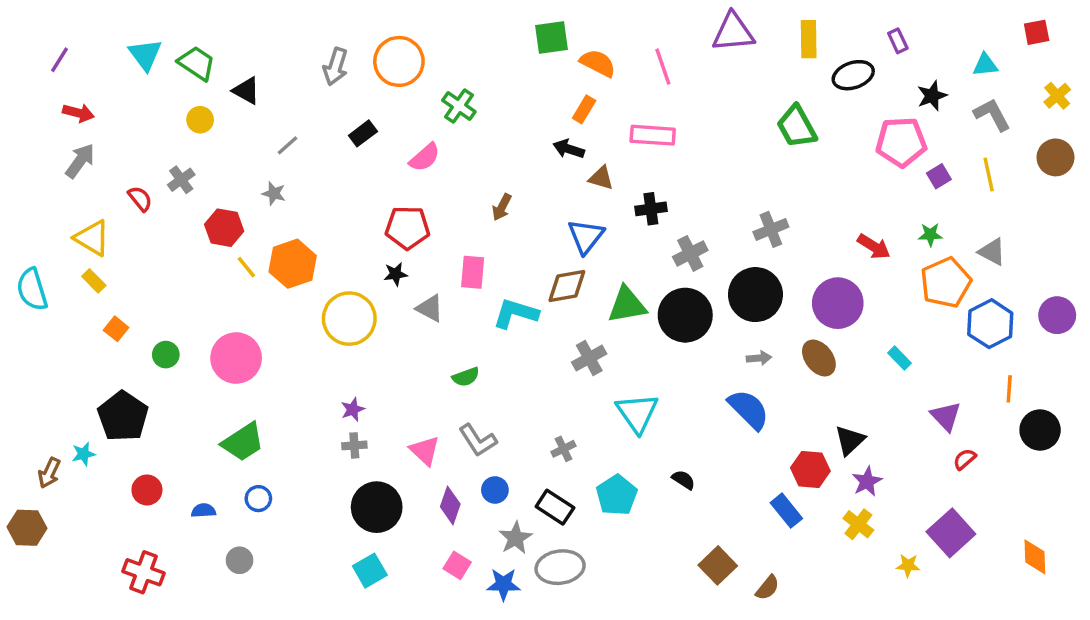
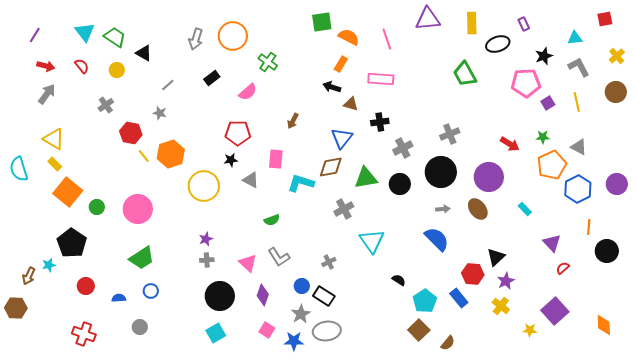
red semicircle: (140, 199) -> (82, 66), moved
black circle: (685, 315) -> (400, 184), size x0.7
orange square: (116, 329) -> (68, 192), size x2.0
blue circle: (495, 490) -> (302, 286), moved
cyan pentagon: (617, 495) -> (425, 301), moved

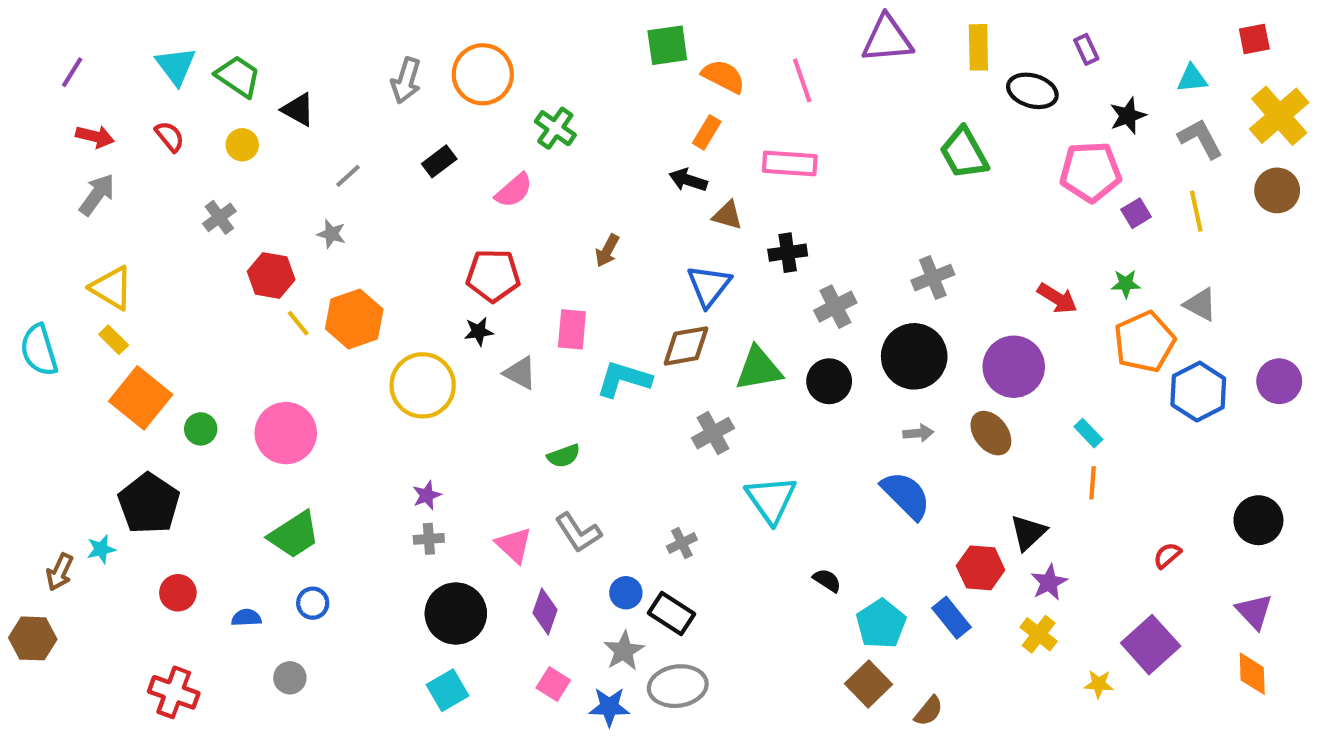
black ellipse: (498, 44) -> (1032, 91), turned 35
yellow cross: (617, 56) -> (1279, 116), size x1.8
orange line: (589, 227) -> (1093, 483), moved
purple triangle: (552, 243) -> (1254, 611), moved

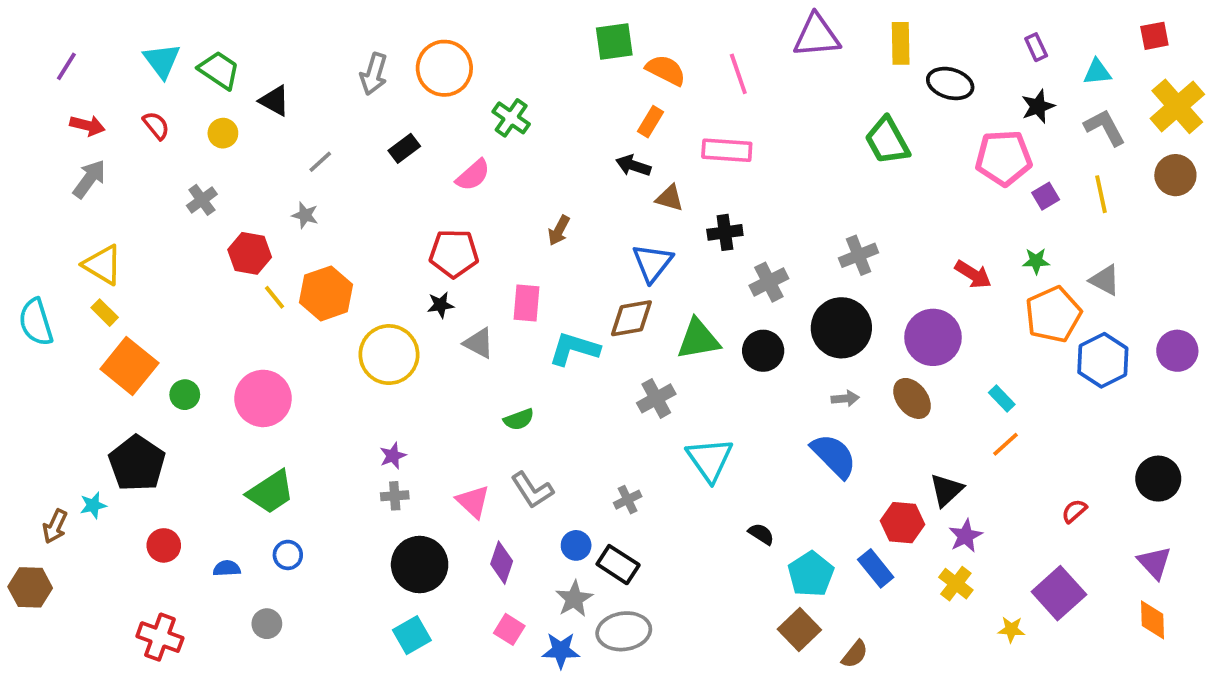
purple rectangle: (1086, 49) -> (1036, 47), moved
orange line: (1093, 483) -> (1006, 444), turned 44

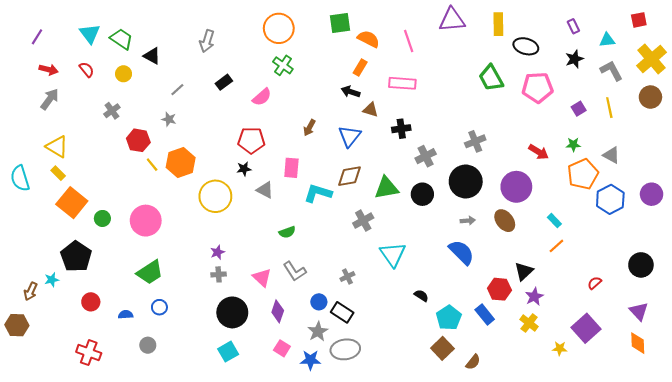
orange circle: (444, 68) -> (279, 28), moved
pink pentagon: (1004, 158) -> (537, 88), moved
blue triangle: (652, 263) -> (350, 136), moved

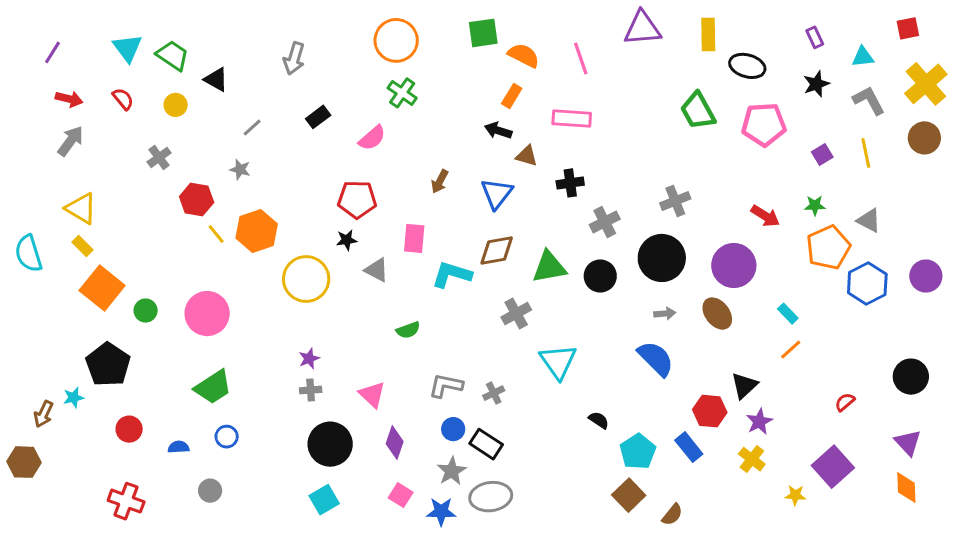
gray L-shape: (295, 271) -> (446, 386), moved, turned 135

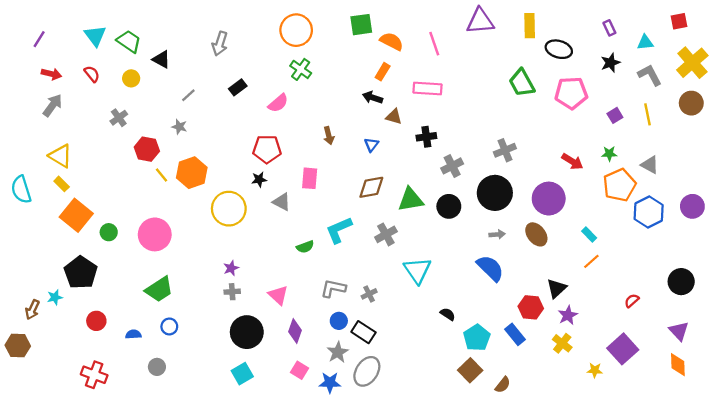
brown arrow: (440, 181) -> (329, 136), turned -42
blue triangle: (497, 193) -> (371, 145), size x0.6
cyan L-shape: (452, 275) -> (339, 230), moved, turned -40
gray ellipse: (491, 497) -> (367, 371), turned -48

